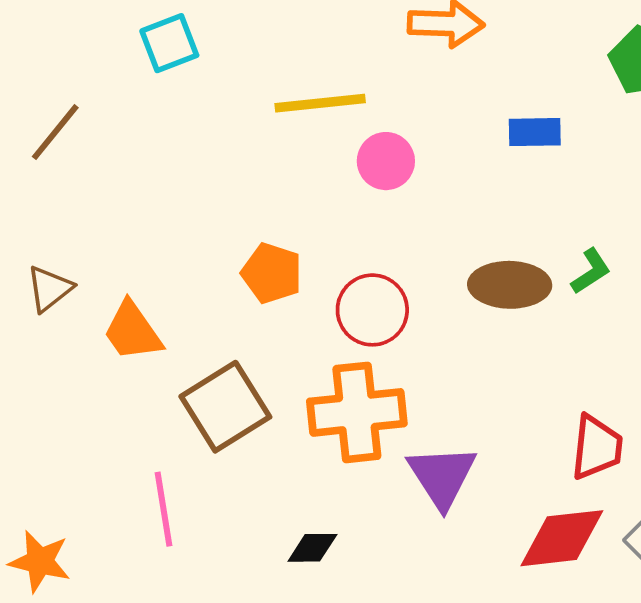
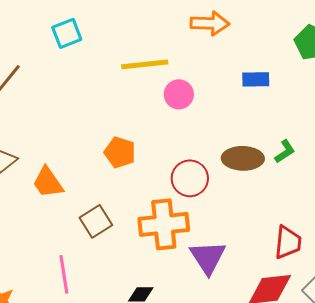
red circle: (372, 310) -> (190, 178), moved
brown square: (225, 407) -> (96, 221), size x0.7

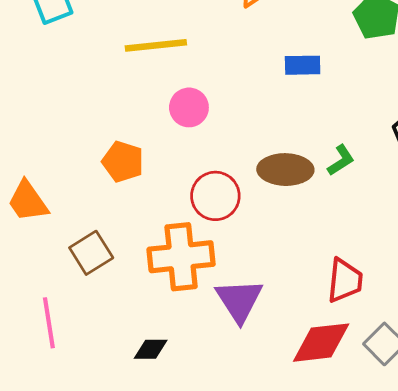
pink circle: (179, 94) -> (189, 107), moved

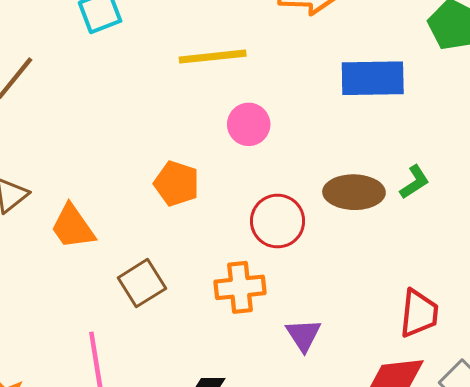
blue rectangle: (303, 65) -> (373, 78), size x1.6
orange cross: (181, 257) -> (240, 287), size x0.7
purple triangle: (239, 300) -> (303, 335), size x0.7

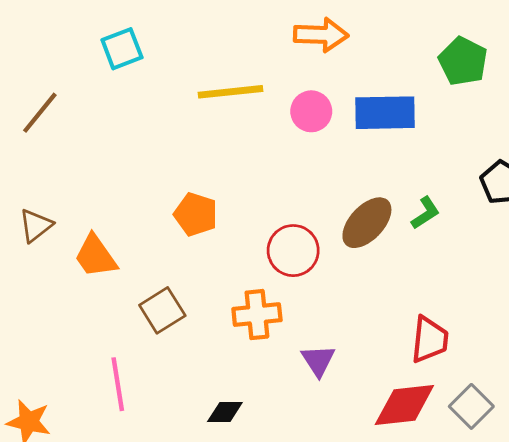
pink circle: (249, 124) -> (311, 111), moved
brown ellipse: (354, 192) -> (367, 223), turned -48

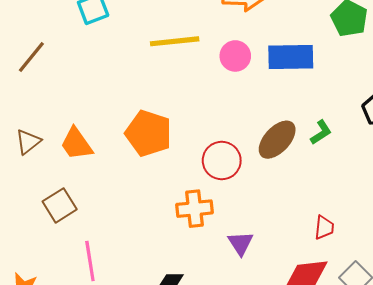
orange pentagon: (196, 214) -> (148, 133), size x1.4
orange trapezoid: (96, 256) -> (76, 144), moved
brown square: (162, 310) -> (60, 205), moved
red trapezoid: (430, 340) -> (324, 227), size x0.7

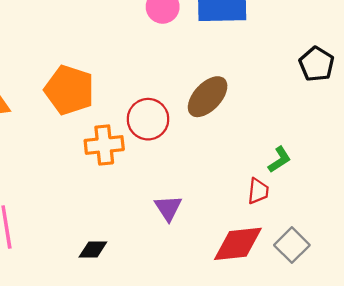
green L-shape: (321, 132) -> (280, 160), moved
orange cross: (194, 209) -> (104, 145), moved

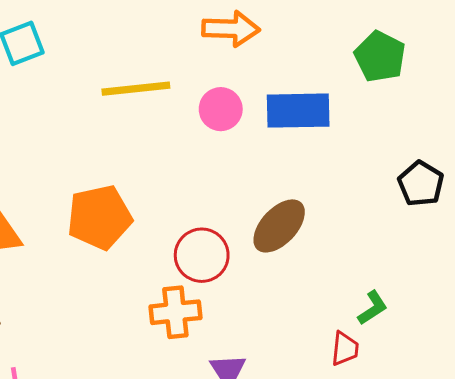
orange pentagon: (69, 90) -> (99, 217), turned -30
orange cross: (104, 145) -> (175, 312), moved

